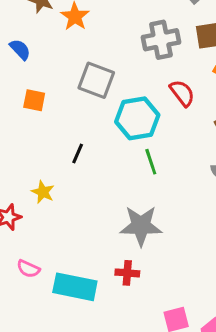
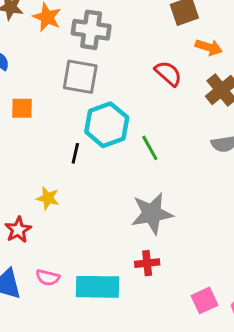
gray cross: (161, 40) -> (91, 30), moved, turned 30
cyan hexagon: (137, 118) -> (107, 125), moved

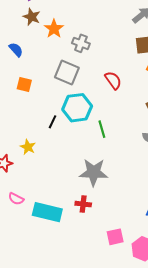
gray cross: (91, 30) -> (81, 43), size x0.7
red semicircle: (168, 73) -> (113, 80), moved

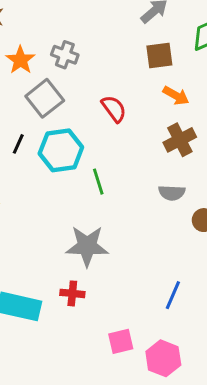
orange star: (54, 29) -> (20, 60), moved
gray square: (67, 72) -> (45, 98), turned 30
black line: (52, 122) -> (18, 144), moved

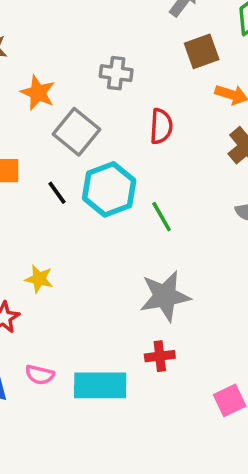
gray cross: (65, 55) -> (116, 73), moved
red semicircle: (114, 109) -> (161, 126), turned 52
black line: (18, 144) -> (57, 193), turned -48

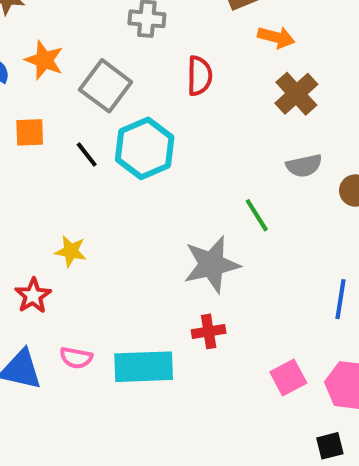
orange star: (38, 93) -> (44, 60), moved
green line: (162, 217) -> (257, 215), moved

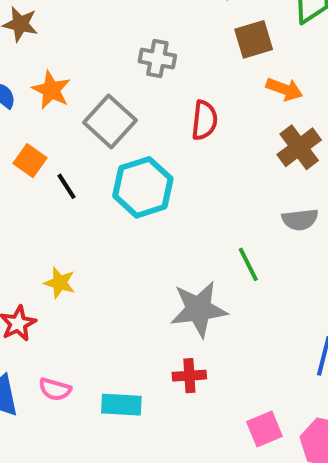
orange square: (30, 132) -> (30, 161), turned 32
black line: (87, 155) -> (67, 186), moved
cyan rectangle: (144, 367) -> (121, 405), size x0.7

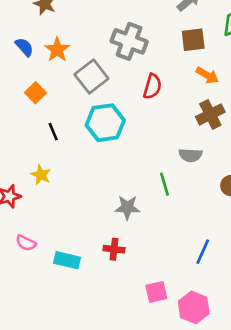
gray cross: (157, 59) -> (129, 41), size x1.5
black line: (67, 186) -> (53, 132), moved
gray semicircle: (300, 220) -> (190, 155), moved
gray star: (199, 309) -> (127, 207), size x0.7

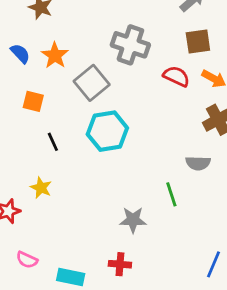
red semicircle: (152, 86) -> (176, 76), moved, turned -80
orange square: (36, 93) -> (33, 101), turned -30

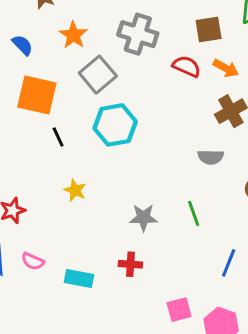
orange star: (55, 55) -> (73, 35), moved
orange square: (33, 101) -> (37, 95), size x1.8
yellow star: (41, 188) -> (75, 190), moved
green line: (171, 194) -> (194, 213), moved

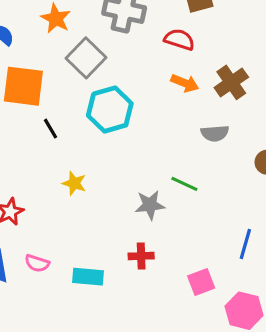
orange arrow: (226, 68) -> (185, 83), moved
green line: (194, 213) -> (184, 184), moved, turned -40
pink square: (179, 310) -> (201, 282), moved

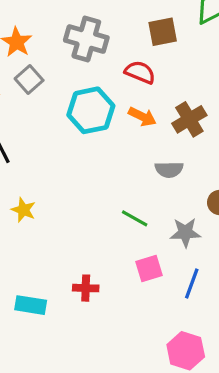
gray square: (86, 58) -> (29, 80), moved, size x0.7
cyan hexagon: (110, 110) -> (91, 110), moved
gray star: (150, 205) -> (185, 232), moved
pink square: (201, 282) -> (149, 269), moved

